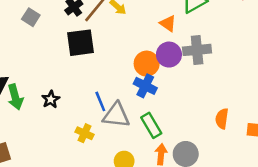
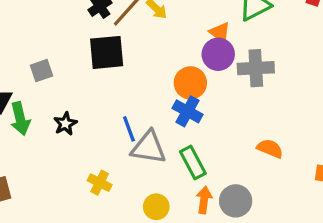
gray square: (31, 17) -> (42, 71), moved, turned 36
purple circle: (169, 55) -> (218, 54), moved
orange semicircle: (222, 119) -> (270, 149), moved, turned 102
yellow cross: (84, 133) -> (100, 183), moved

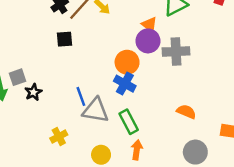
black square: (107, 52) -> (65, 39), size x0.6
gray square: (42, 71) -> (17, 77), moved
yellow cross: (100, 183) -> (59, 137), turned 35
gray circle: (236, 201) -> (195, 152), moved

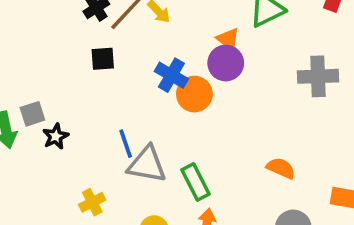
gray cross: (176, 51) -> (318, 76), moved
blue cross: (125, 84) -> (171, 75), moved

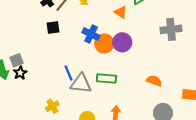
purple circle: (226, 63) -> (122, 42), moved
black star: (56, 136) -> (20, 73), moved
green rectangle: (196, 182) -> (106, 78), moved, turned -54

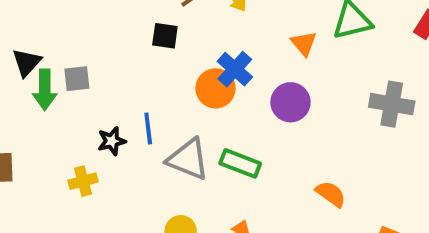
orange circle: (104, 44) -> (215, 88), moved
black star: (20, 73) -> (112, 141), moved
blue line: (69, 73) -> (148, 129), moved
yellow cross: (52, 106) -> (83, 181), moved

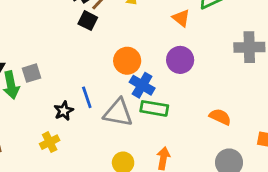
black square: (165, 36) -> (88, 21), moved, turned 30
blue cross: (235, 69) -> (142, 85), moved

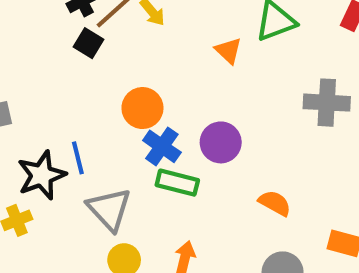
purple circle: (180, 60) -> (221, 142), moved
black star: (64, 111) -> (42, 175), size x1.6
gray triangle: (118, 113) -> (109, 209), moved, turned 32

